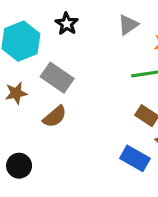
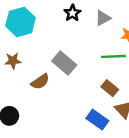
black star: (67, 24) -> (72, 13), moved
gray rectangle: (57, 78) -> (64, 63), moved

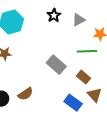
gray rectangle: (64, 63) -> (56, 65), moved
brown semicircle: (40, 82) -> (25, 94), moved

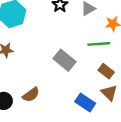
brown rectangle: (83, 77) -> (106, 71), moved

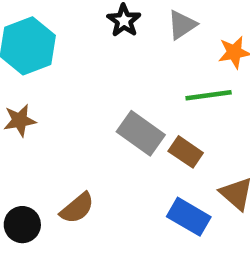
brown rectangle: (106, 71) -> (186, 152), moved

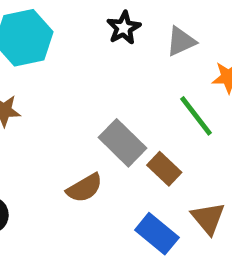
green line: (209, 95) -> (196, 116), turned 51
brown semicircle: (77, 208) -> (85, 188), moved

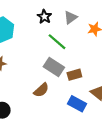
green line: (196, 116) -> (57, 42), moved
brown rectangle: (164, 169) -> (74, 75), turned -48

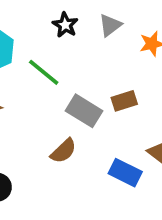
green line: (57, 42) -> (44, 72), moved
brown rectangle: (74, 75) -> (124, 101), moved

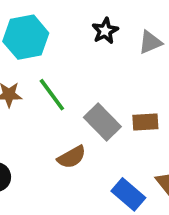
green line: (44, 72) -> (52, 95), moved

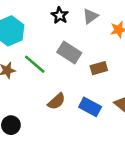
gray rectangle: (102, 122) -> (69, 52), moved
blue rectangle: (128, 194) -> (90, 107), moved

